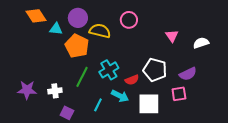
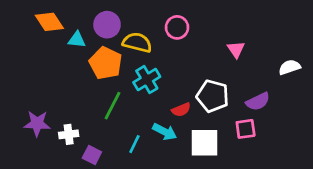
white semicircle: (201, 43) -> (289, 67), moved
cyan cross: (109, 70) -> (147, 80), moved
white cross: (55, 91) -> (69, 134), moved

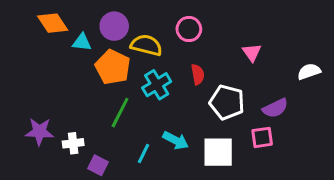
red semicircle: (181, 110) -> (198, 74), moved, turned -78

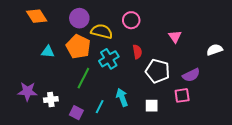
cyan triangle: (82, 42) -> (48, 52), moved
cyan arrow: (176, 140) -> (122, 97), turned -138
white square: (218, 152) -> (152, 106), size x0.6
purple square: (98, 165) -> (76, 113), moved

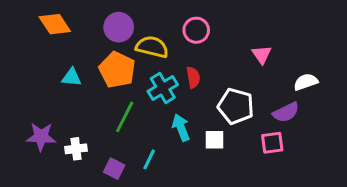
white semicircle: (215, 50) -> (306, 82), moved
red semicircle: (137, 52) -> (193, 77), moved
cyan arrow: (122, 97) -> (181, 128), moved
white square: (152, 106) -> (214, 140), moved

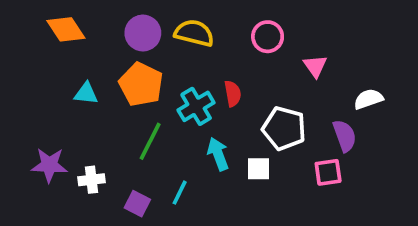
pink circle: (196, 30) -> (268, 37), moved
yellow semicircle: (152, 47) -> (194, 33), moved
purple semicircle: (286, 112) -> (345, 136), turned -84

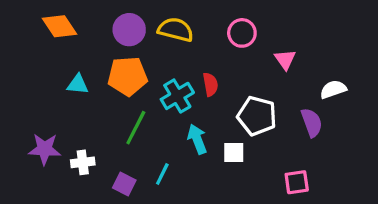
orange pentagon: (141, 84) -> (128, 76), turned -30
pink square: (328, 172) -> (297, 182), moved

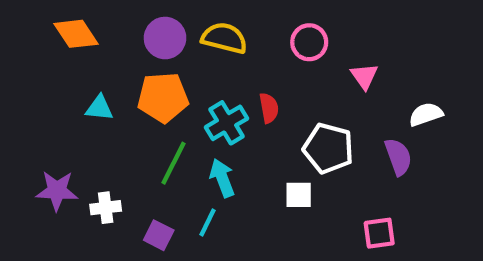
cyan arrow: (197, 139) -> (222, 178), moved

